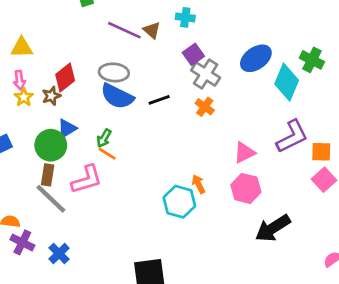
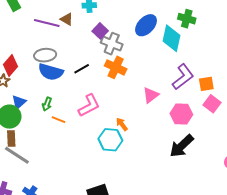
orange cross: (205, 107) -> (116, 67), size x1.5
orange line: (107, 154) -> (59, 120), moved
pink L-shape: (87, 179) -> (89, 105), moved
pink hexagon: (246, 188) -> (181, 114), moved

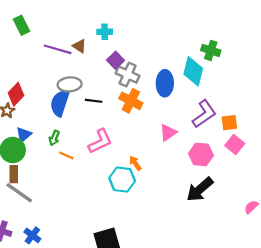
blue ellipse: (146, 25) -> (165, 83), moved, turned -45
gray ellipse: (45, 55) -> (70, 84), moved
black line: (82, 69) -> (94, 101), turned 35
blue semicircle: (51, 72) -> (60, 103), turned 90

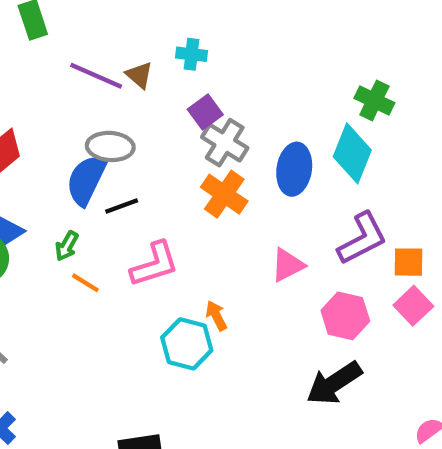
green cross: (211, 50) -> (374, 101), moved
black line: (94, 101) -> (122, 206), moved, turned -35

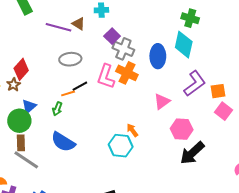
blue semicircle: (86, 180) -> (63, 142), moved, turned -75
pink L-shape: (155, 264) -> (106, 76), moved, turned 135
orange line: (85, 283) -> (68, 93), moved, turned -40
pink hexagon: (345, 316) -> (182, 129), moved

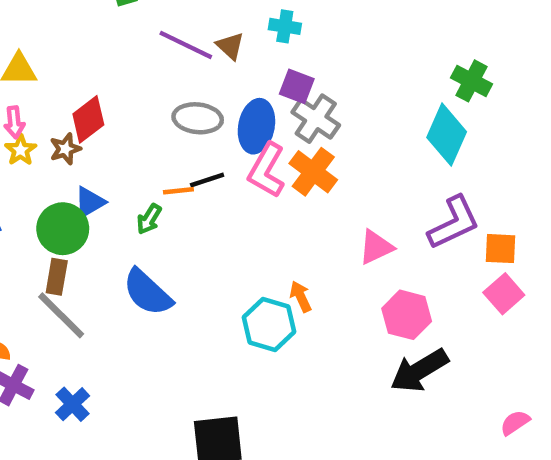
purple square: (112, 36) -> (297, 86), turned -35
blue ellipse: (158, 56) -> (256, 126), moved

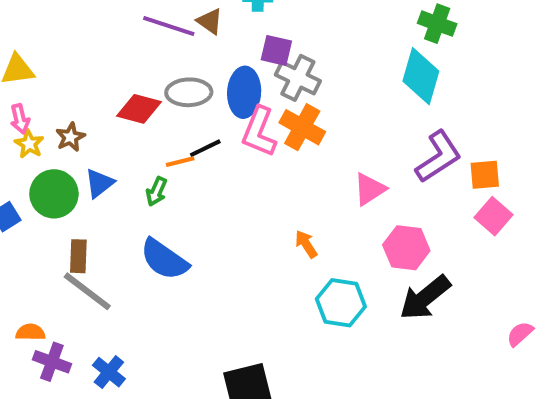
red diamond: (88, 119) -> (139, 109), moved, turned 60
green circle: (63, 229) -> (54, 194), moved
cyan hexagon: (269, 324) -> (341, 303), moved

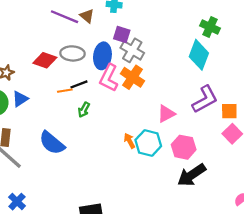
green arrow: (156, 191) -> (84, 110), moved
cyan hexagon: (341, 303) -> (148, 143), moved

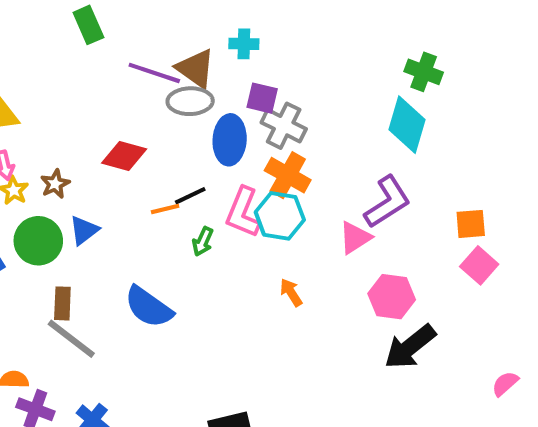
brown triangle: (87, 16) -> (196, 69), size x1.5
gray ellipse: (73, 53) -> (190, 101), moved
pink L-shape: (109, 78) -> (243, 212), moved
purple L-shape: (205, 99) -> (387, 202), moved
cyan hexagon: (148, 143) -> (280, 216), moved

